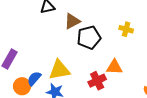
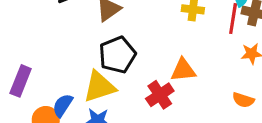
black pentagon: (89, 38) -> (117, 55), moved

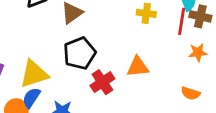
yellow triangle: (99, 87) -> (34, 74), moved
red cross: (160, 95) -> (102, 82), moved

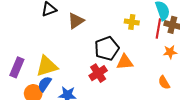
black pentagon: (80, 53) -> (107, 48), moved
orange semicircle: (191, 93) -> (164, 83), turned 40

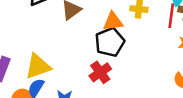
orange triangle: (125, 62) -> (113, 22), moved

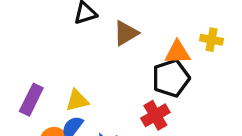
yellow triangle: (38, 66) -> (77, 100), size x0.7

